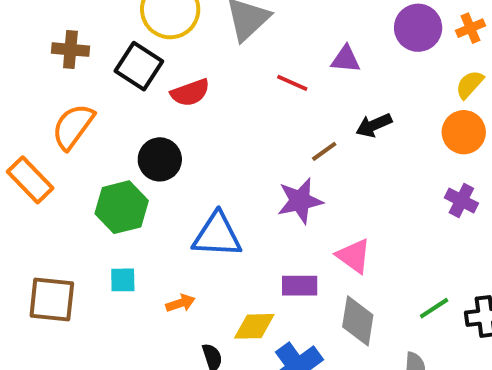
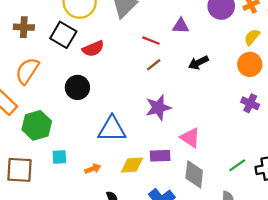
brown line: (324, 151) -> (154, 65), moved
green hexagon: (122, 207) -> (37, 125), moved
yellow diamond: (254, 326) -> (132, 165), moved

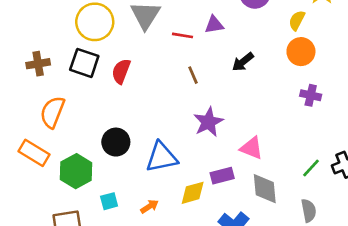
red line: (151, 41) -> (182, 35), moved
red semicircle: (93, 49) -> (121, 71), turned 145
brown line: (154, 65) -> (193, 75), turned -63
black circle: (77, 87) -> (116, 142), moved

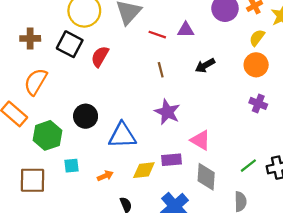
purple star: (208, 122) -> (167, 112), turned -30

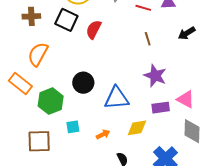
purple rectangle: (171, 160) -> (161, 108), moved

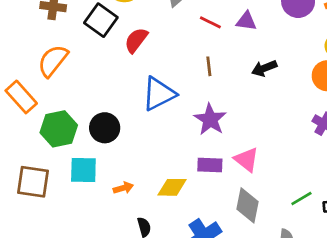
black circle: (83, 83) -> (105, 128), moved
blue triangle: (117, 98) -> (159, 94), moved, turned -32
cyan square: (73, 127) -> (83, 170), size x1.5

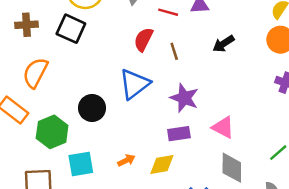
red semicircle: (136, 40) -> (143, 39), moved
black circle: (105, 128) -> (92, 108), moved
purple rectangle: (210, 165) -> (179, 134), moved
orange arrow: (123, 188) -> (126, 160), moved

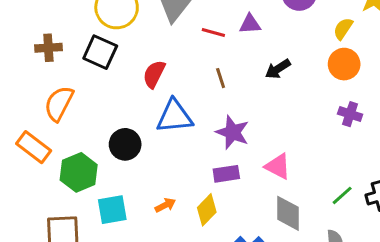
red semicircle: (143, 39) -> (154, 74), moved
blue triangle: (135, 84) -> (174, 116), turned 32
yellow diamond: (162, 164) -> (207, 210), turned -36

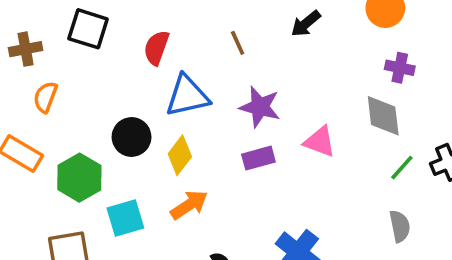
brown cross: (48, 48) -> (26, 49), moved
orange semicircle: (59, 104) -> (45, 97), size x0.7
orange arrow: (165, 205) -> (189, 205), size x1.5
yellow diamond: (207, 210) -> (180, 155), moved
gray diamond: (288, 213) -> (383, 116), moved

